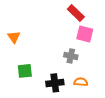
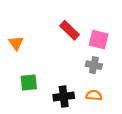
red rectangle: (76, 13) -> (69, 30), moved
gray cross: (71, 56) -> (94, 65), moved

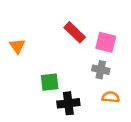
green square: (29, 83) -> (50, 82), moved
orange semicircle: (94, 95) -> (111, 97), moved

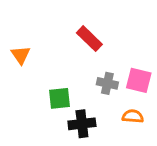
pink square: (106, 42) -> (139, 80), moved
gray cross: (101, 70) -> (107, 83), moved

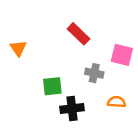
pink square: (139, 80) -> (122, 55), moved

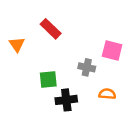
red rectangle: (79, 34) -> (51, 29), moved

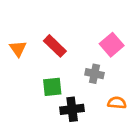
red rectangle: (51, 29) -> (55, 46), moved
pink square: (112, 51) -> (112, 45), moved, turned 35

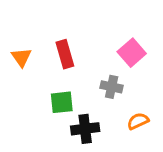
red rectangle: (55, 46) -> (65, 54), turned 30
orange semicircle: (117, 103) -> (138, 121), turned -30

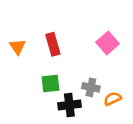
gray cross: (112, 87) -> (91, 87), moved

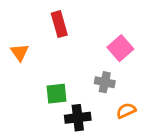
red rectangle: (53, 44) -> (59, 24), moved
gray cross: (91, 87) -> (105, 82), moved

